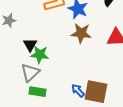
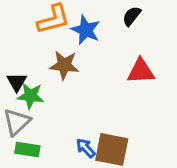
brown star: (81, 33) -> (64, 65), moved

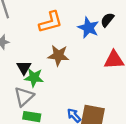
blue star: (86, 30) -> (88, 28), moved

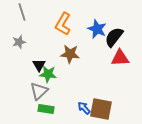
black semicircle: (107, 20) -> (114, 37), moved, size x1.5
orange L-shape: (51, 22) -> (63, 24), turned 135

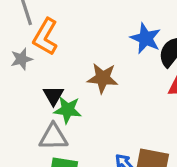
orange L-shape: (63, 24) -> (45, 37), moved
gray triangle: (39, 91) -> (53, 137), turned 42

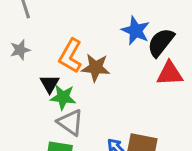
orange L-shape: (45, 37) -> (70, 56), moved
gray triangle: (53, 137) -> (70, 122), moved, turned 36

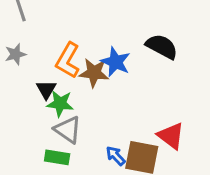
blue star: (136, 31) -> (116, 62), moved
black semicircle: (161, 42) -> (162, 46), turned 80
red triangle: (170, 74) -> (171, 136), moved, turned 40

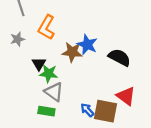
black semicircle: (162, 46) -> (119, 57), moved
orange L-shape: (68, 60) -> (46, 27), moved

